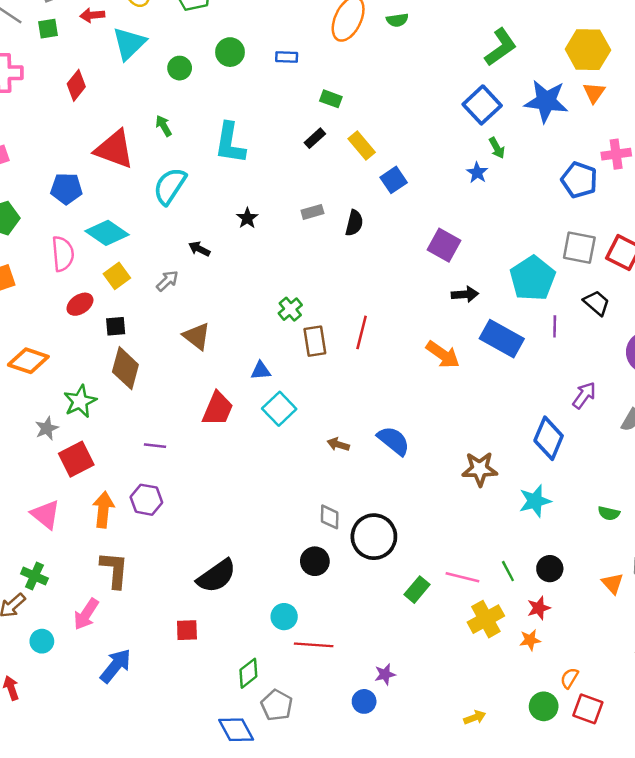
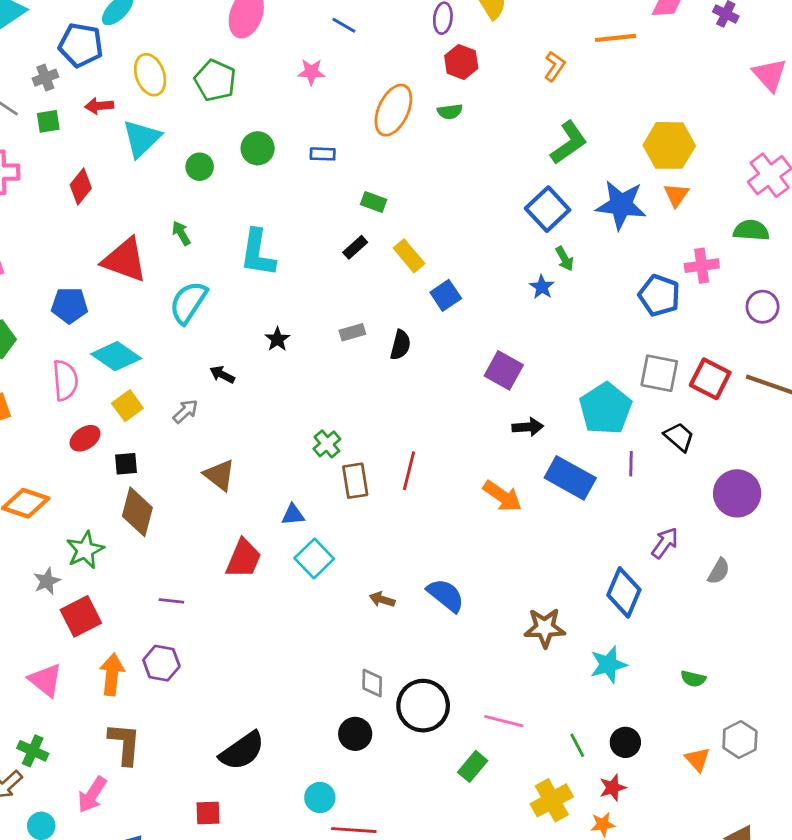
pink line: (462, 577) -> (504, 721), moved

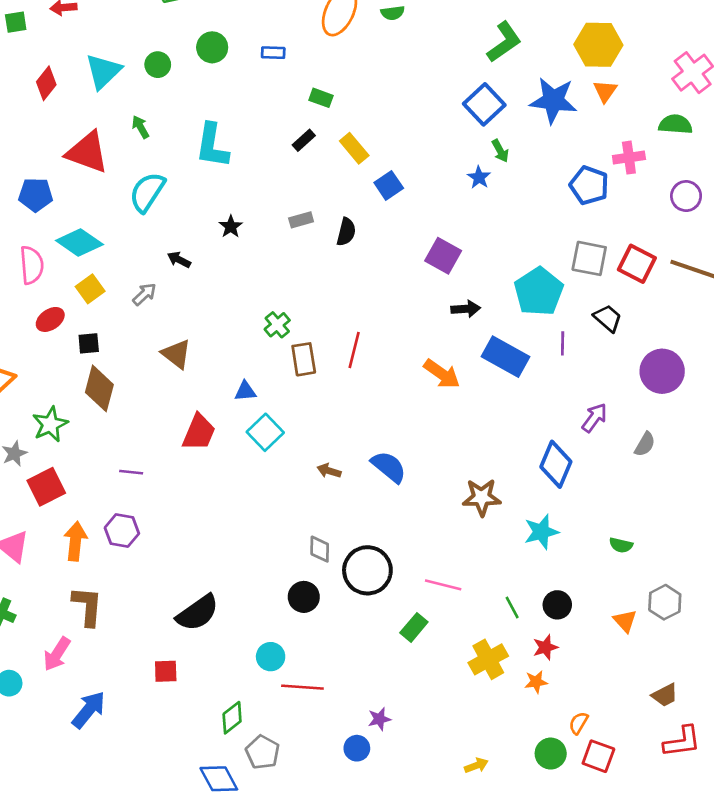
cyan triangle: (142, 138) -> (103, 71), moved

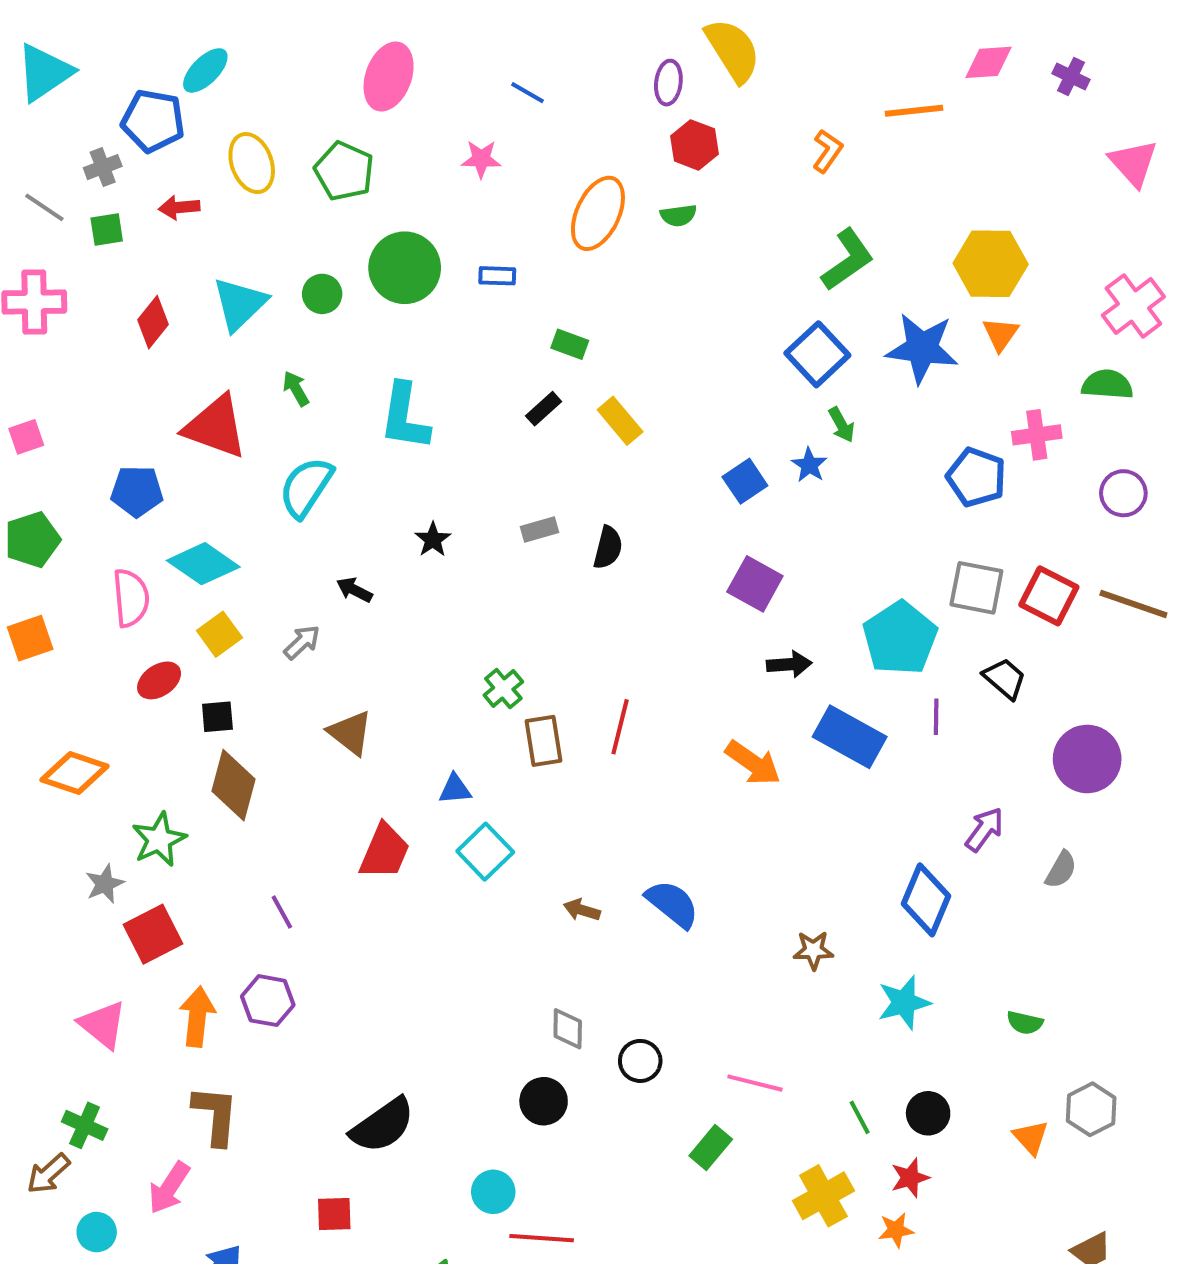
green circle: (212, 47) -> (405, 268), size x1.5
blue square: (389, 185) -> (745, 481), moved
purple line: (131, 472) -> (282, 912), turned 55
brown star: (482, 497) -> (813, 950), size x0.7
black circle: (367, 570) -> (640, 1061), size x0.6

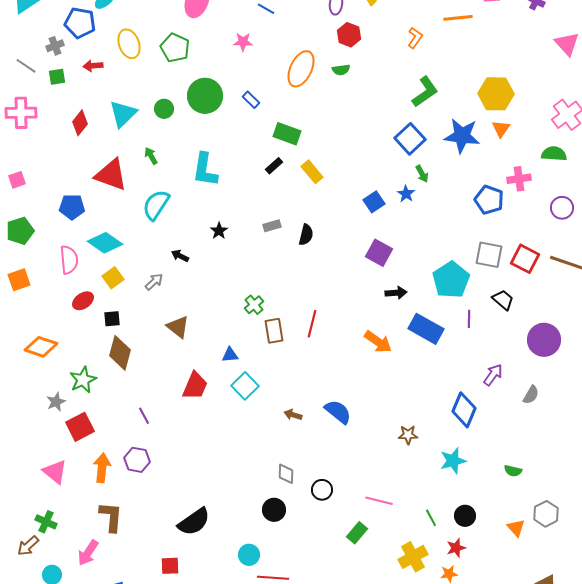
blue rectangle: (497, 276) -> (251, 100), turned 42
green rectangle: (570, 344) -> (287, 134), size x1.5

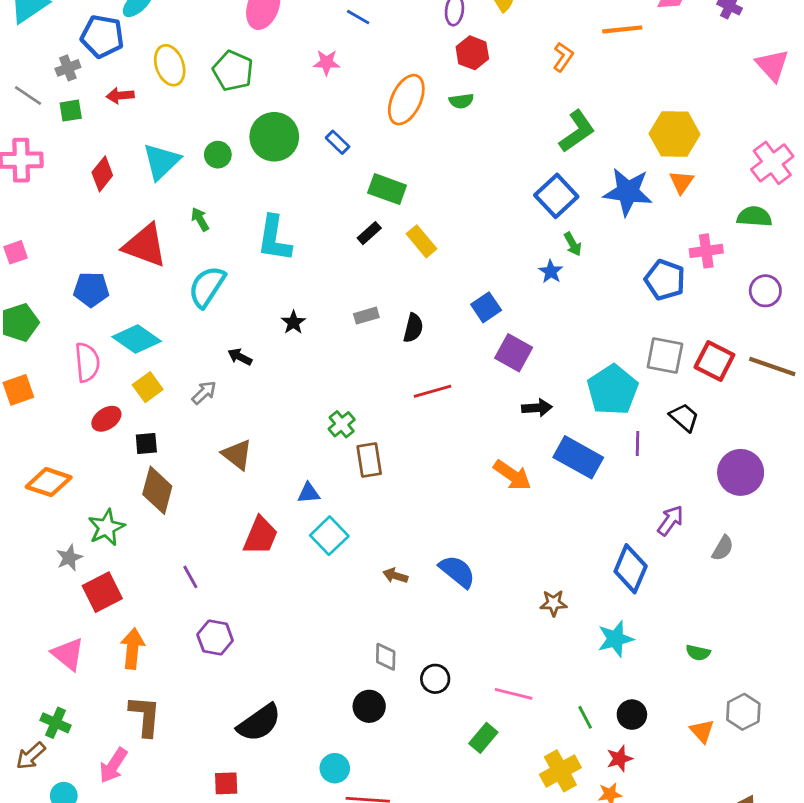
blue square: (374, 202) -> (486, 307), moved
red line: (312, 324) -> (432, 391), moved, turned 60
purple hexagon: (137, 460) -> (215, 638), moved

